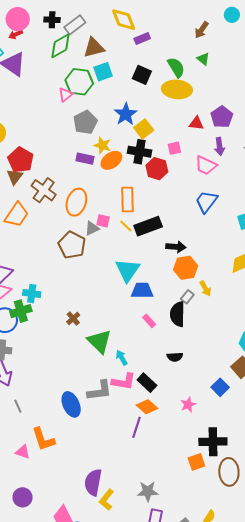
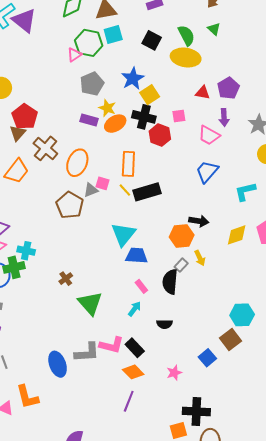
black arrow: (176, 247) -> (199, 221), moved
cyan arrow: (122, 358) -> (135, 309), moved, turned 63
purple line: (137, 427) -> (129, 401), moved

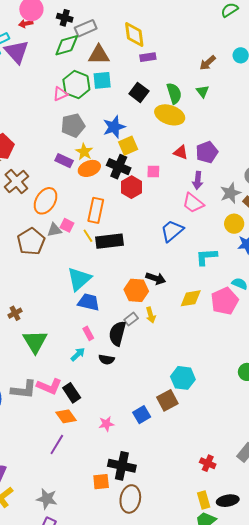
pink trapezoid: (209, 135) -> (193, 203), moved
black semicircle: (164, 324) -> (106, 359), moved

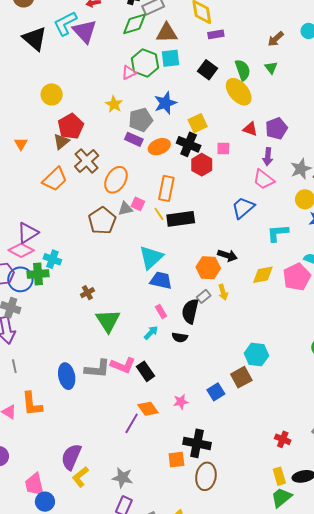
yellow ellipse: (170, 115) -> (239, 92), turned 32
gray pentagon: (73, 125) -> (141, 120), moved
blue star: (114, 127) -> (165, 103), moved
yellow star: (84, 152) -> (114, 104), moved
orange diamond: (66, 416) -> (148, 409), moved

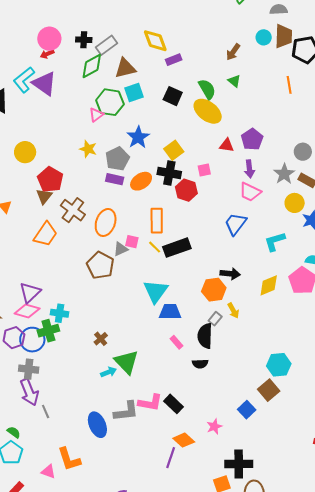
cyan arrow: (151, 333) -> (109, 372), moved, turned 35
gray line: (14, 366) -> (46, 411), moved

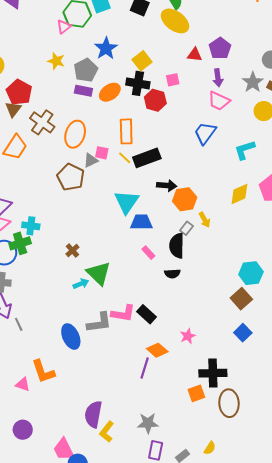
black arrow: (230, 274) -> (167, 186), moved
blue square: (247, 410) -> (243, 333), moved

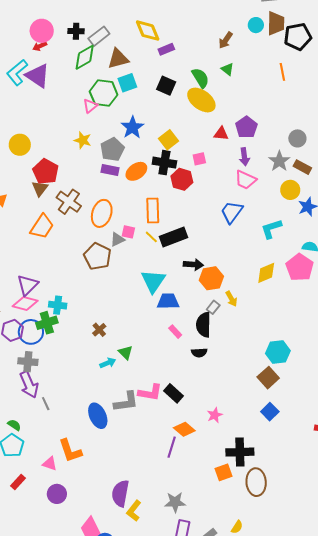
green triangle: (99, 273) -> (126, 352), size x0.6
purple circle: (23, 430) -> (57, 494), moved

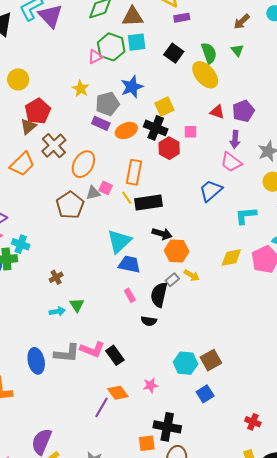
yellow arrow: (231, 299) -> (192, 275), turned -42
cyan hexagon: (278, 352) -> (185, 363), moved

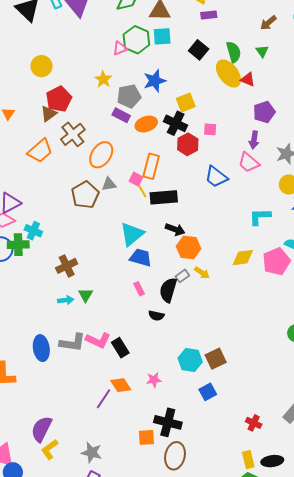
red triangle: (217, 112) -> (248, 79), moved
pink square: (106, 188) -> (136, 179), moved
blue trapezoid: (211, 191) -> (216, 177), moved, turned -105
brown cross: (56, 277) -> (67, 266), size x1.5

